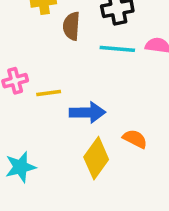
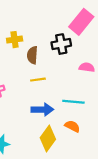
cyan line: (117, 49) -> (73, 102), moved
yellow line: (49, 93) -> (38, 80), moved

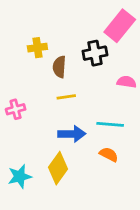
yellow diamond: (48, 138) -> (58, 168), moved

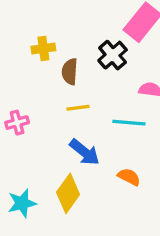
black cross: (95, 53) -> (113, 55), turned -30
cyan line: (110, 124) -> (129, 123), moved
blue arrow: (72, 134) -> (85, 152), turned 40

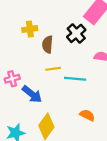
cyan line: (129, 123) -> (75, 79), moved
blue arrow: (85, 152) -> (32, 94), moved

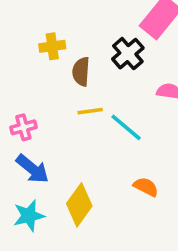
cyan line: (75, 79) -> (126, 127), turned 35
blue arrow: (32, 94) -> (32, 169), moved

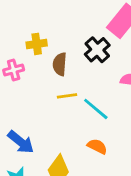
pink cross: (23, 127) -> (14, 70), moved
orange semicircle: (146, 187) -> (97, 146), moved

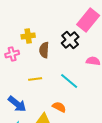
yellow line: (67, 96) -> (35, 79), moved
orange semicircle: (97, 146) -> (59, 107), moved

